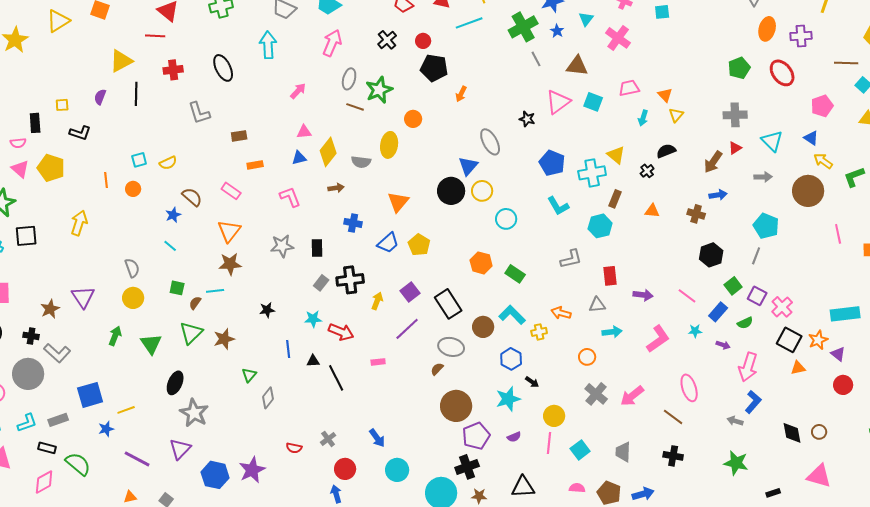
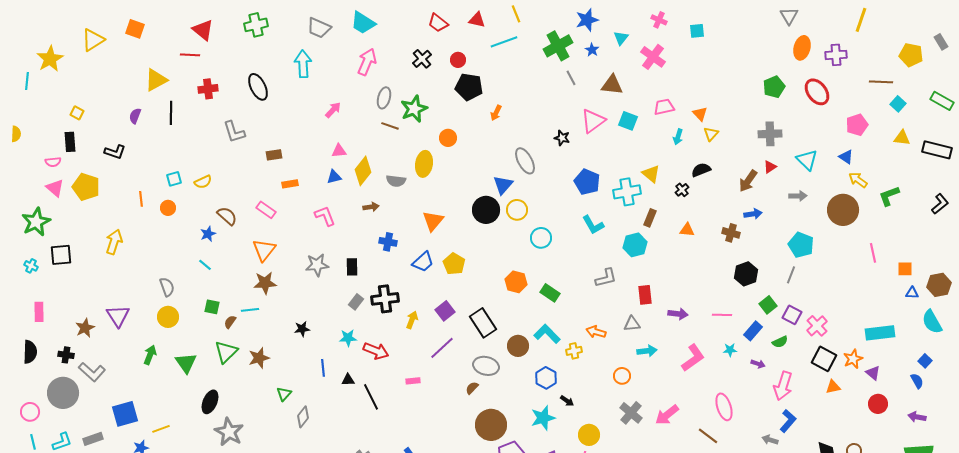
yellow square: (62, 105) -> (77, 113), moved, turned 32
pink line: (687, 296) -> (722, 315), turned -36

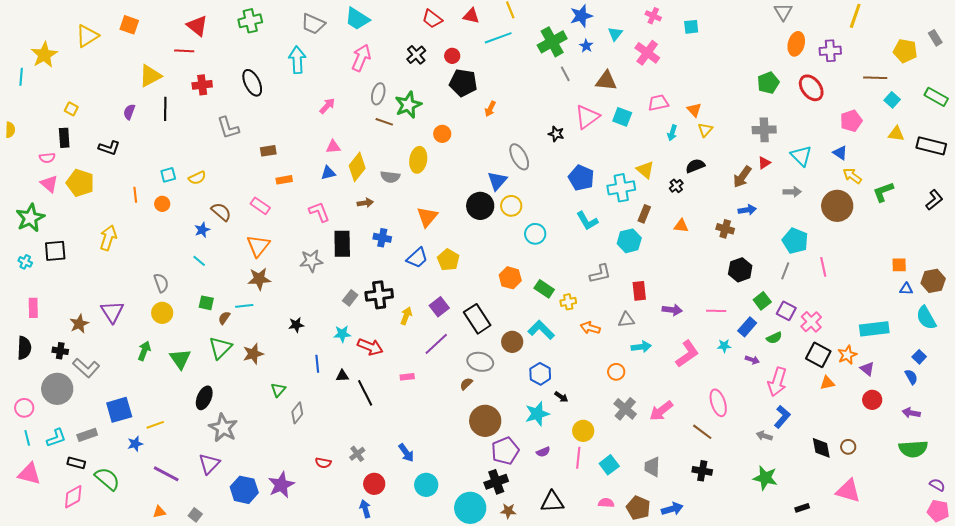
pink line: (873, 253) -> (823, 267), moved
black rectangle: (352, 267) -> (342, 244), moved, size x1.5
yellow cross: (574, 351) -> (568, 302), moved

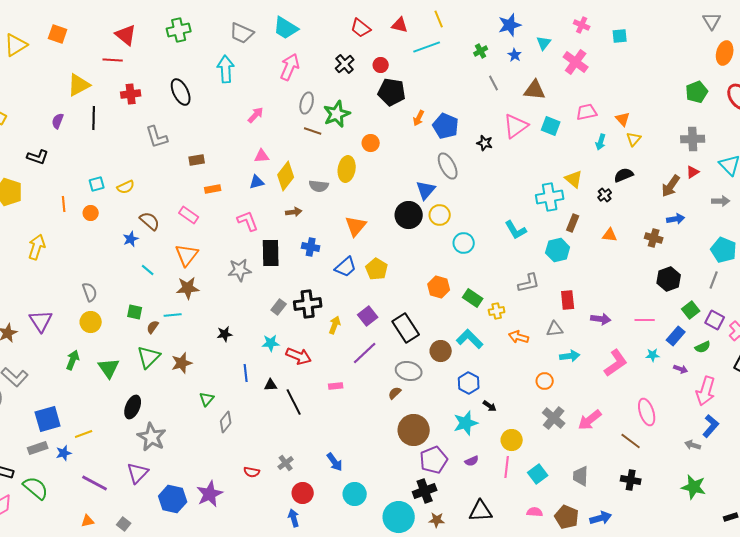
green cross: (552, 42) -> (481, 51), size x0.5
blue pentagon: (581, 178) -> (446, 126), moved
cyan line: (199, 261) -> (148, 270), moved
gray rectangle: (87, 435) -> (38, 448), moved

